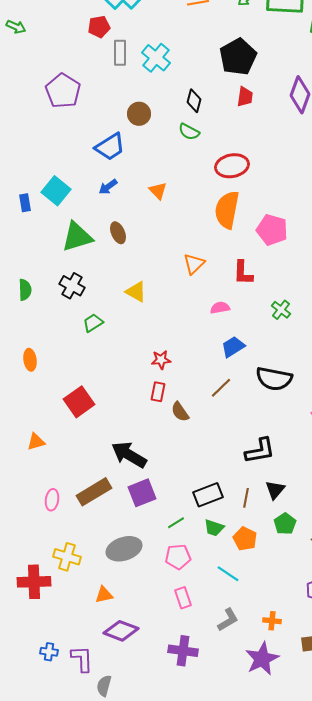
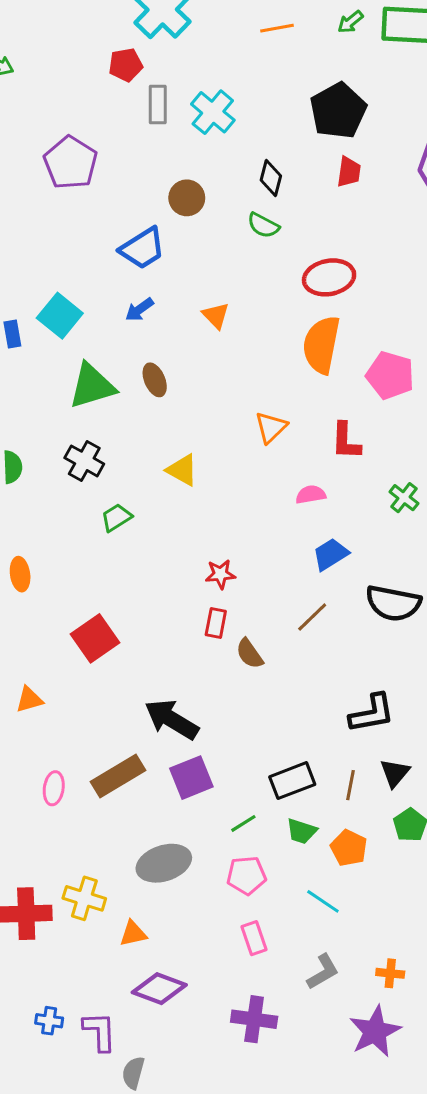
yellow cross: (67, 557) -> (84, 898), moved

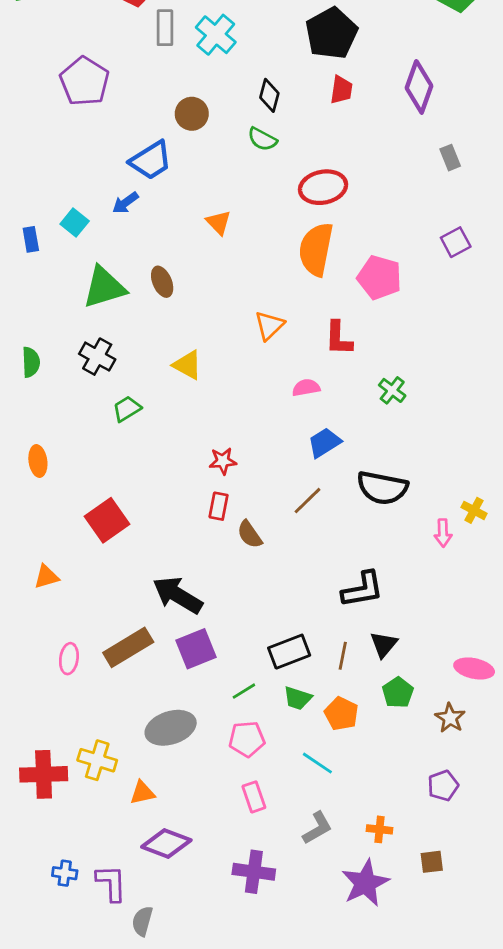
blue arrow: (139, 310) -> (125, 203), moved
cyan square: (60, 316) -> (75, 222), size x0.7

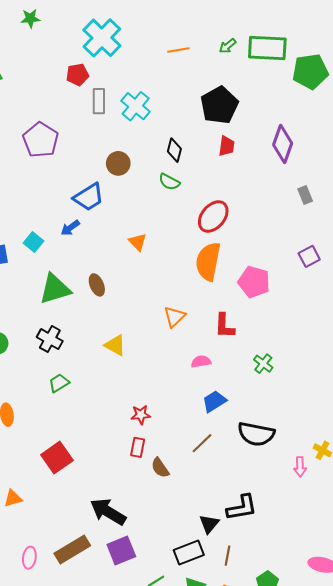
red ellipse: (323, 187) -> (213, 217), turned -40
green trapezoid: (127, 409) -> (59, 383), moved
black triangle: (384, 644) -> (209, 524), moved

